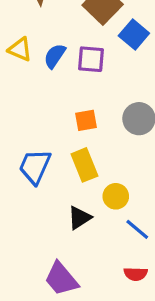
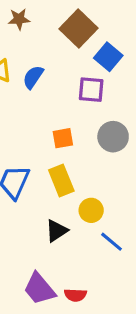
purple square: (91, 59) -> (91, 90), moved
red semicircle: (136, 274) -> (75, 295), moved

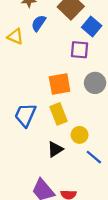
blue semicircle: (33, 77) -> (39, 23), moved
orange square: (63, 138) -> (60, 84), size x1.5

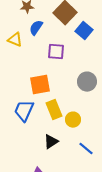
purple square: (80, 50) -> (56, 52), moved
orange square: (60, 84) -> (40, 85), moved
yellow circle: (80, 135) -> (73, 120), moved

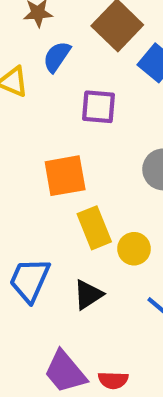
blue trapezoid: (24, 111) -> (30, 280), moved

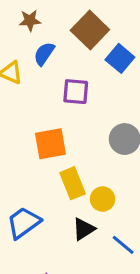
blue trapezoid: (30, 280) -> (24, 223), turned 30
black triangle: (88, 295) -> (84, 229), moved

